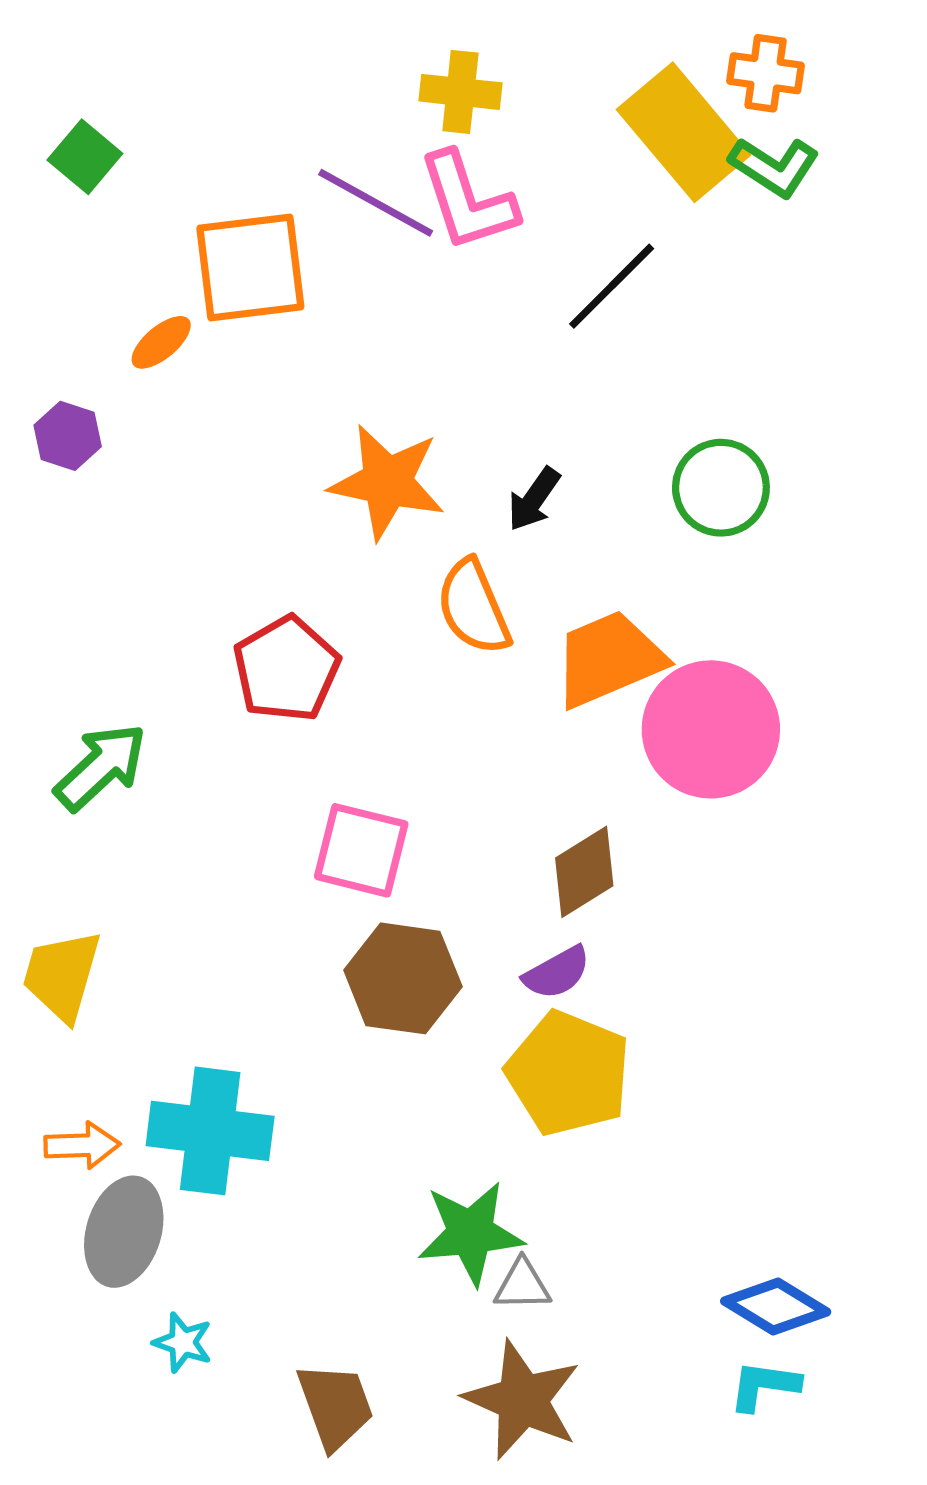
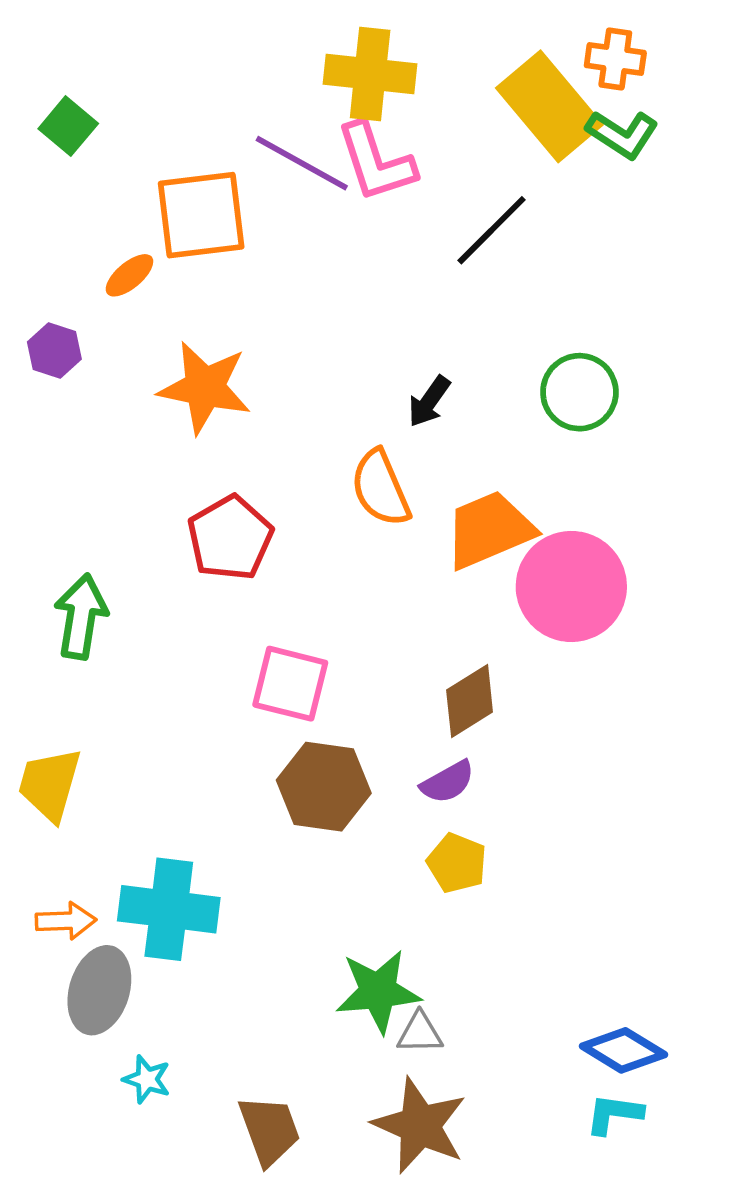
yellow cross: (460, 92) -> (370, 74), size x1.4
orange star: (387, 482) -> (205, 388), moved
green arrow: (101, 767) -> (81, 617), turned -38
yellow pentagon: (568, 1073) -> (457, 863), size x0.6

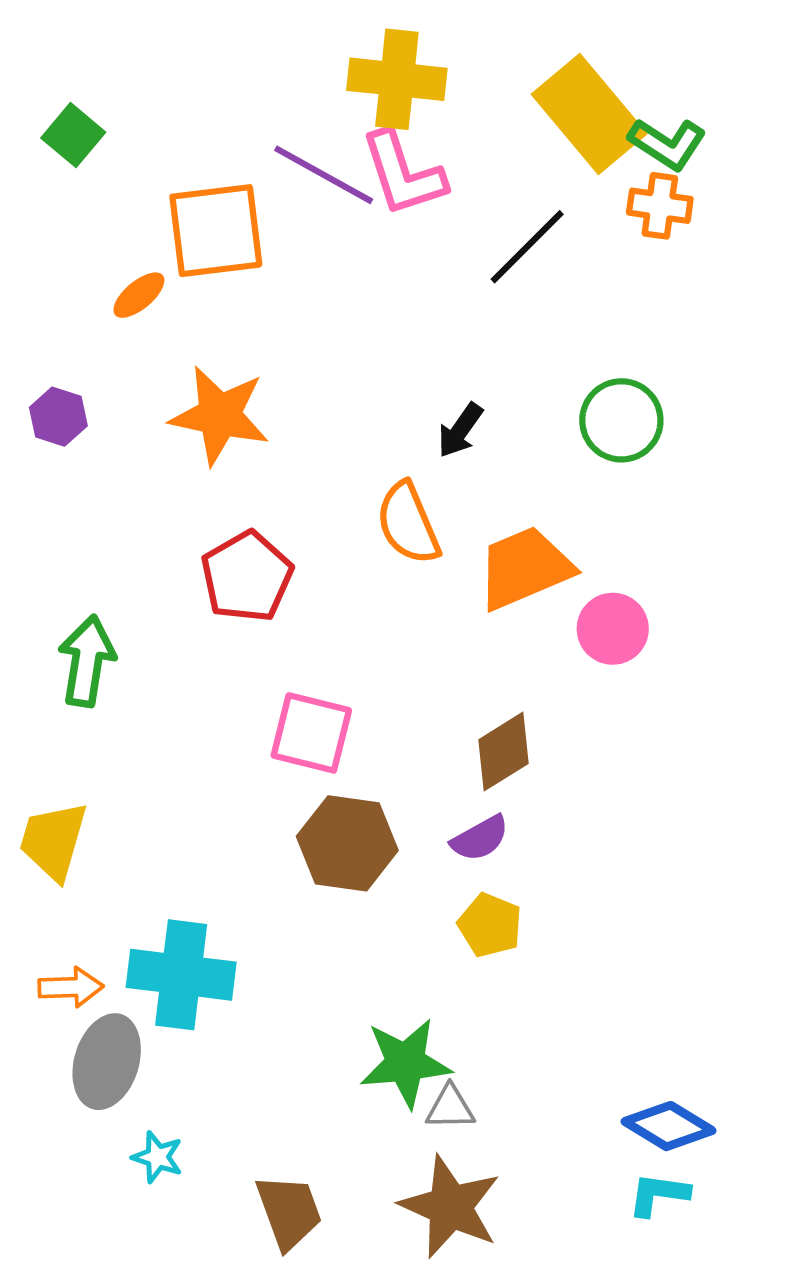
orange cross: (615, 59) -> (660, 206), moved
purple hexagon: (54, 351) -> (58, 417), moved
pink circle: (571, 586) -> (613, 629), size x0.6

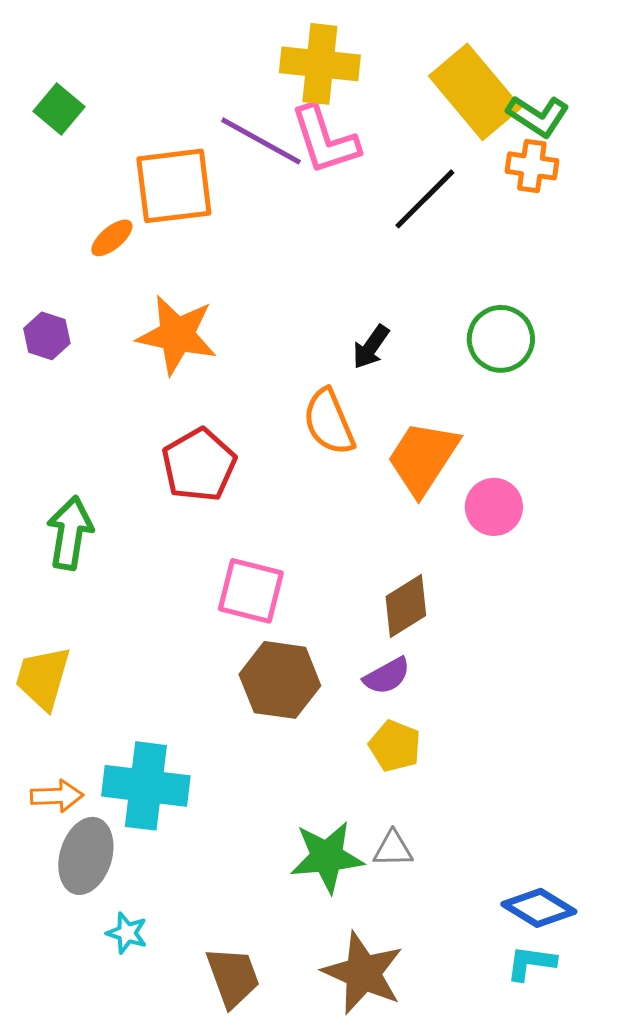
orange trapezoid: (525, 568) -> (423, 458), turned -34
gray triangle: (450, 1107) -> (393, 849), moved

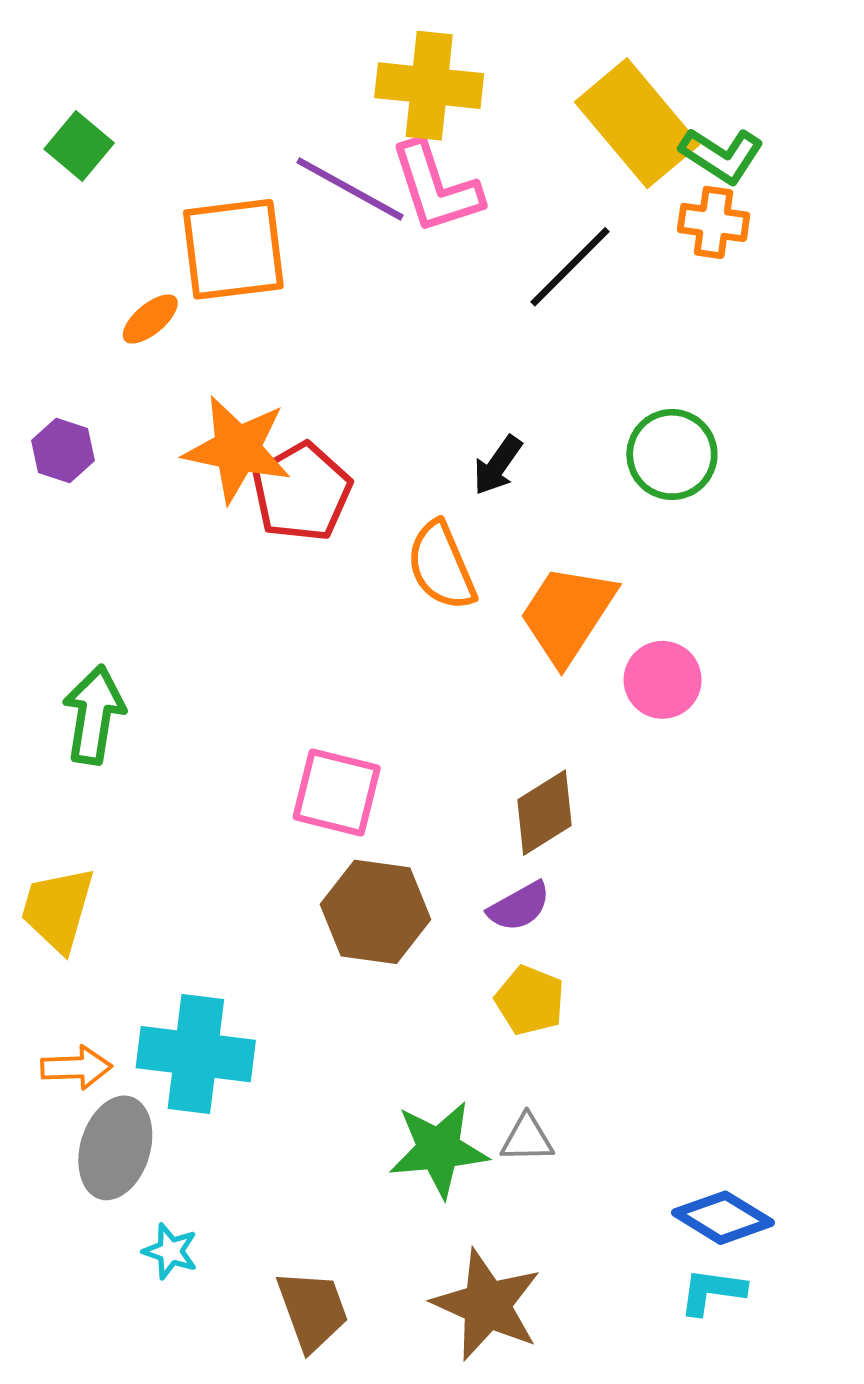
red pentagon: (199, 465) -> (302, 492), moved

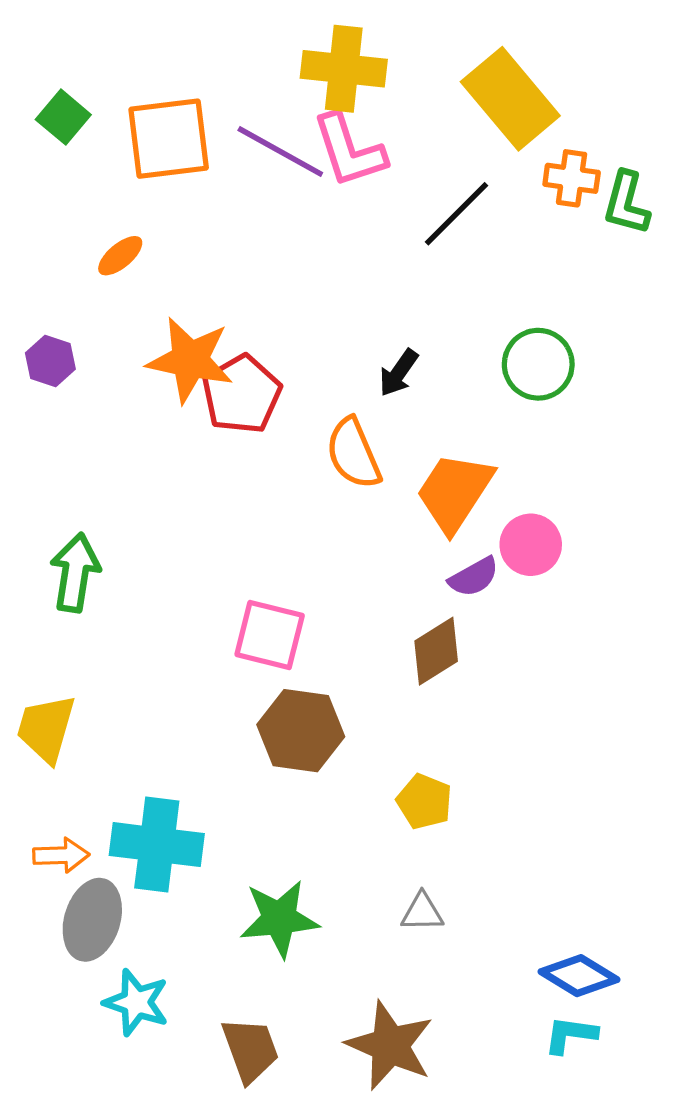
green L-shape: (722, 155) -> (626, 203), moved, turned 72
orange square: (233, 249) -> (169, 139), moved
purple semicircle: (519, 907) -> (474, 577), moved
green star: (439, 1149) -> (279, 919), moved
cyan star: (170, 1251) -> (136, 1002), size x1.5

